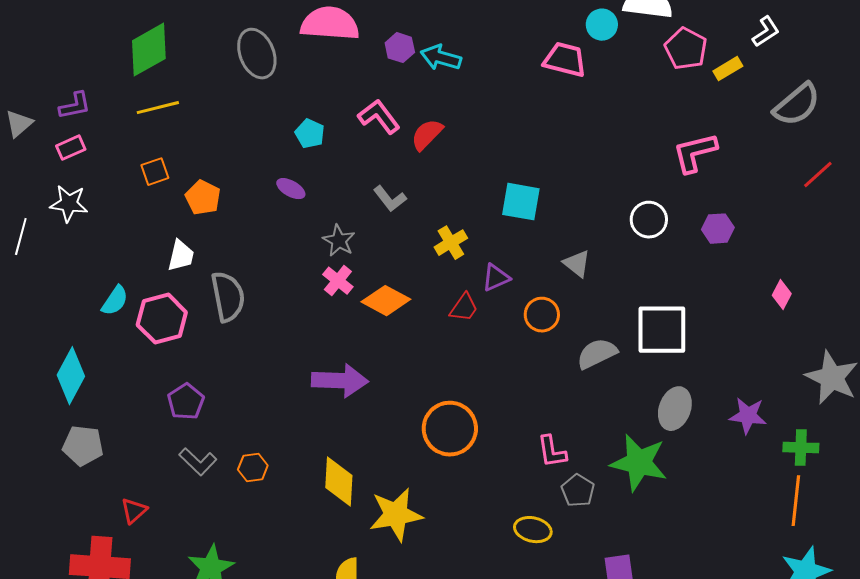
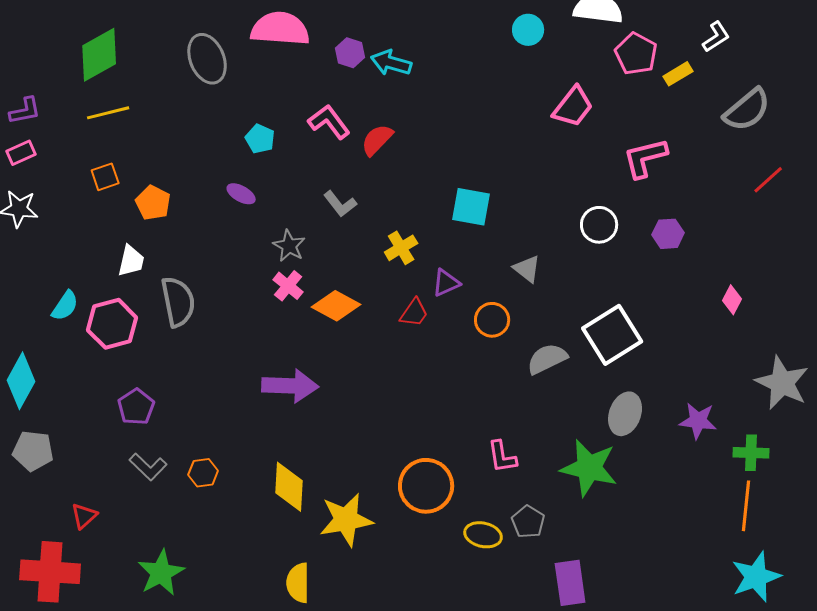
cyan circle: (602, 25) -> (528, 30), moved
pink trapezoid: (565, 60) -> (573, 107), moved, turned 114
white square: (662, 330) -> (612, 335), turned -32
orange circle: (450, 429) -> (426, 486), moved
gray pentagon: (578, 491) -> (528, 522), moved

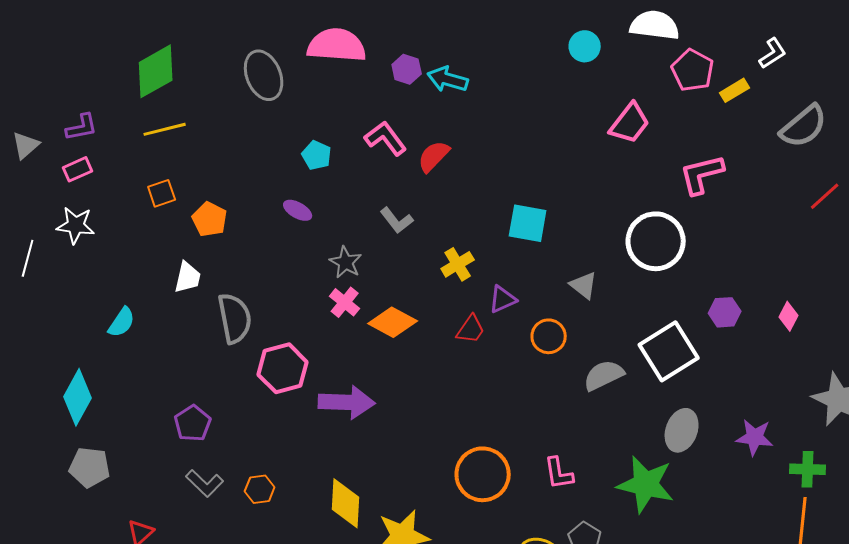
white circle: (599, 225) -> (656, 241), size x1.6
purple hexagon: (668, 234) -> (725, 312), moved
pink hexagon: (112, 324) -> (283, 368), moved
orange circle: (426, 486) -> (483, 474), moved

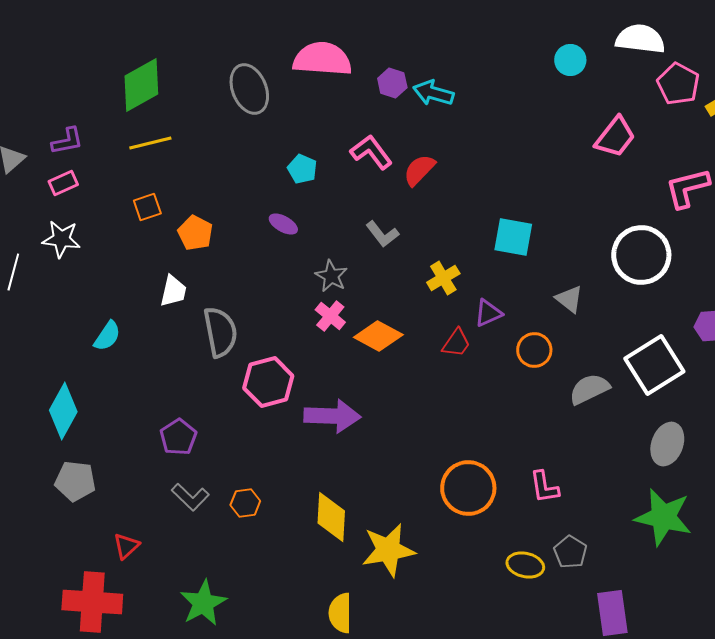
green star: (646, 484) -> (663, 517), moved

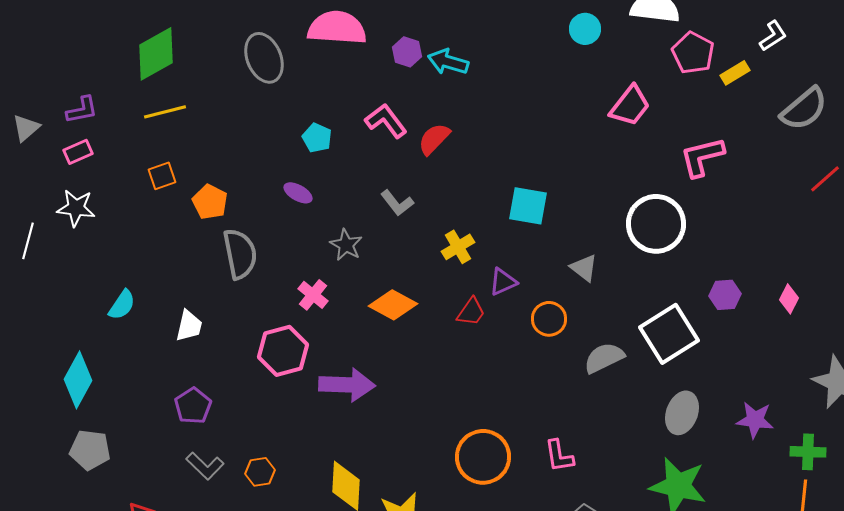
white trapezoid: (173, 291) -> (189, 326), moved
pink cross: (330, 316) -> (313, 295), moved
gray semicircle: (220, 332) -> (240, 254), moved

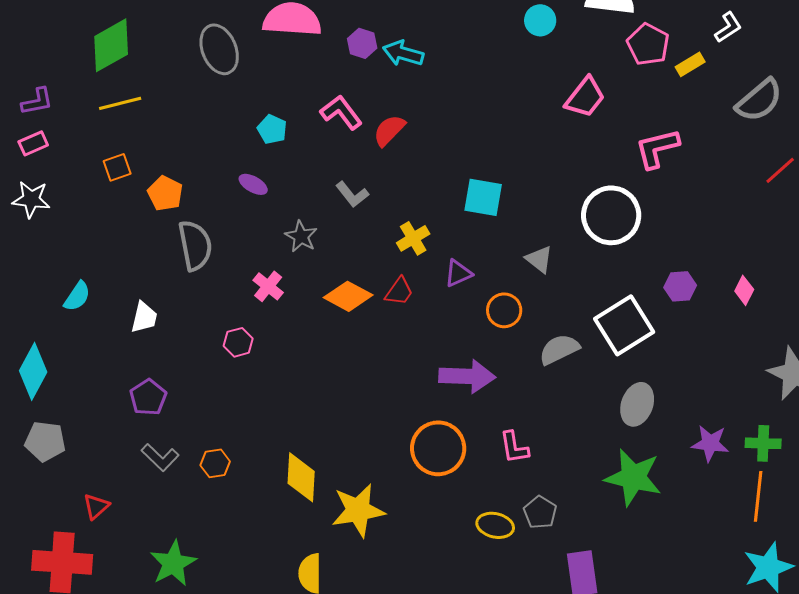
red trapezoid: (471, 312) -> (399, 291), moved
pink hexagon: (283, 351) -> (238, 342), size x0.6
purple arrow: (347, 385) -> (467, 376), moved
purple star: (755, 420) -> (710, 443), moved

